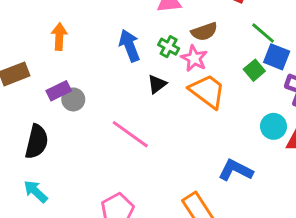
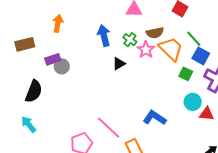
green square: (254, 70) -> (186, 74), moved, turned -32
orange trapezoid: (207, 91) -> (171, 49), moved
pink line: (130, 134) -> (109, 128), moved
blue L-shape: (236, 170) -> (155, 118), moved

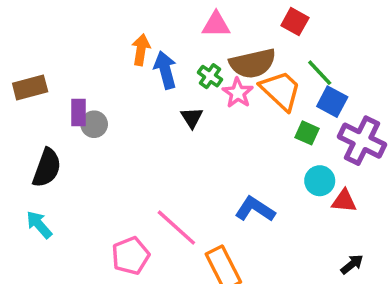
orange arrow: (58, 23) -> (141, 50), moved
brown semicircle: (155, 33) -> (253, 63), size x1.5
purple rectangle: (53, 59) -> (79, 112), turned -70
black triangle: (119, 64) -> (192, 118), turned -32

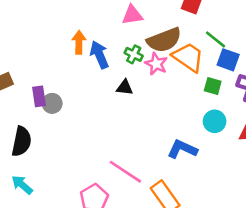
black triangle: (192, 118) -> (125, 87), turned -42
cyan circle: (320, 181) -> (215, 121), moved

